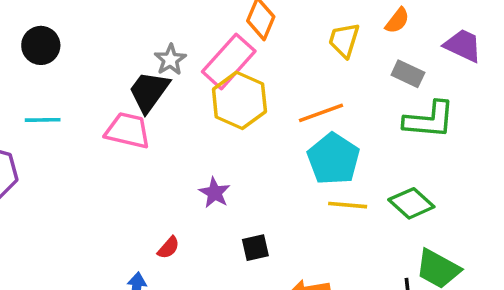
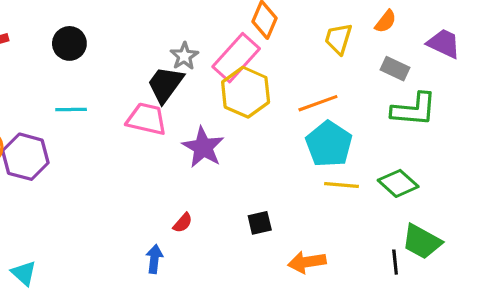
purple star: (215, 193) -> (203, 147), moved, size x1.5

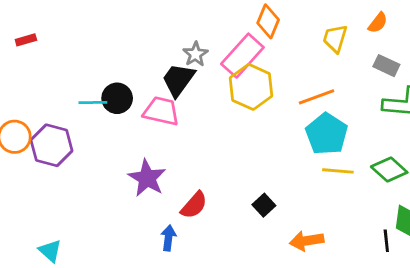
black circle: (69, 43) -> (117, 98), moved
purple star: (203, 147) -> (147, 178), moved
red semicircle: (183, 223) -> (194, 205), size x1.5
black square: (260, 223) -> (264, 205), turned -30

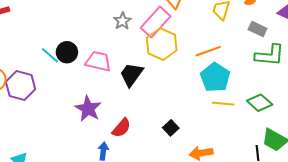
black trapezoid: (178, 80) -> (131, 74), moved
cyan line: (93, 103) -> (50, 55), turned 42

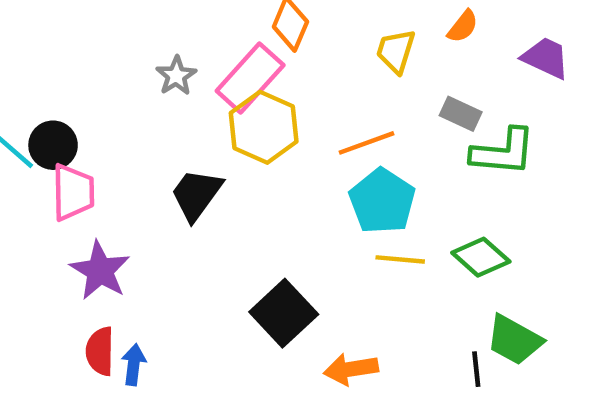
gray rectangle: (258, 29) -> (461, 114), moved
pink trapezoid: (98, 61) -> (73, 192), moved, turned 76
red semicircle: (121, 128) -> (100, 351), moved, turned 140
black square: (171, 128) -> (284, 313), size x1.8

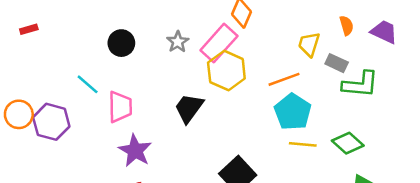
orange semicircle: (463, 26) -> (347, 26), moved, turned -54
yellow trapezoid: (396, 51) -> (309, 44), moved
black circle: (53, 145) -> (121, 43), moved

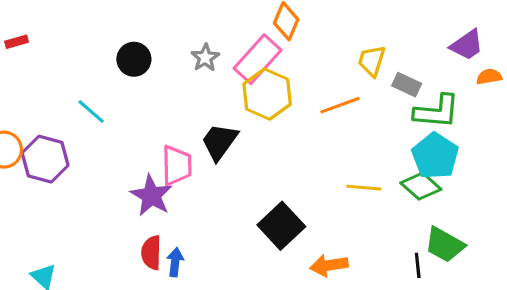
orange semicircle: (347, 26) -> (489, 77), moved, turned -84
purple trapezoid: (384, 32) -> (467, 45), turned 120
pink trapezoid: (120, 107) -> (177, 165), moved
cyan pentagon: (293, 112) -> (435, 156), moved

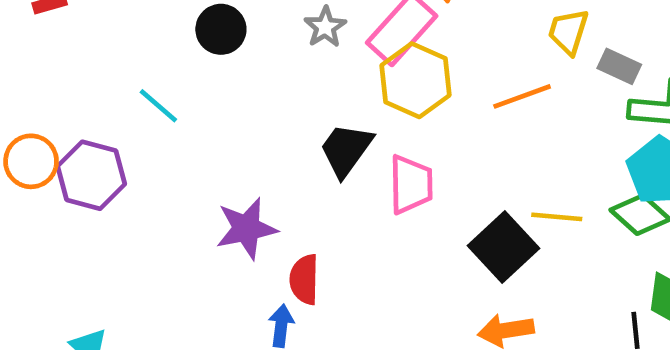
pink trapezoid: (177, 165) -> (411, 184), moved
purple star: (151, 196) -> (246, 228), turned 30
black square: (281, 226) -> (503, 247), moved
red semicircle: (151, 253) -> (304, 279), moved

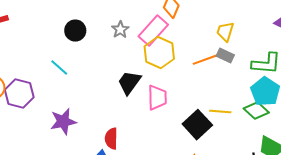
gray rectangle: (619, 66) -> (225, 56), moved
cyan line: (158, 106) -> (59, 68), moved
purple star: (246, 228) -> (63, 122), moved

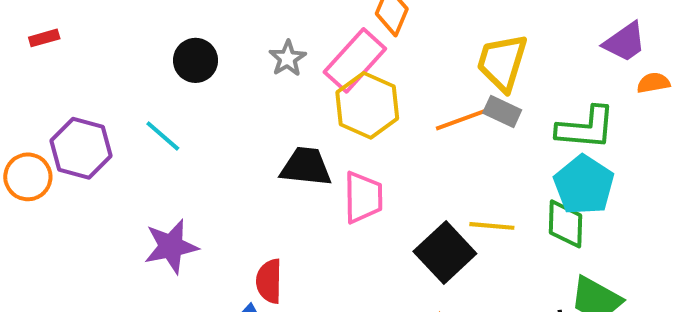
yellow trapezoid: (225, 32) -> (502, 62), size x1.4
black trapezoid: (129, 83) -> (306, 167), turned 60
purple hexagon: (19, 94) -> (81, 148), moved
green diamond: (256, 111) -> (566, 224), turned 50

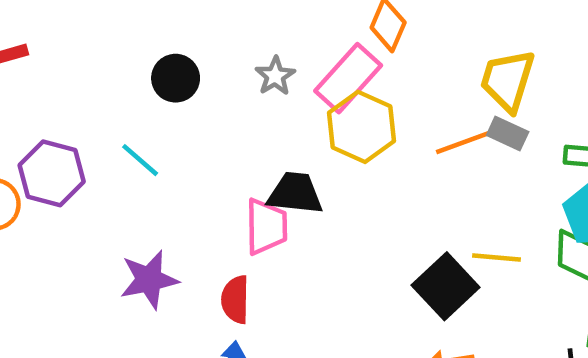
pink trapezoid: (363, 197) -> (266, 226), moved
red semicircle: (269, 281) -> (235, 300), moved

